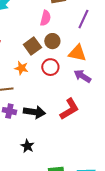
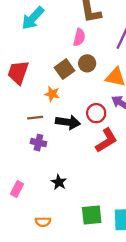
red circle: (50, 67) -> (96, 113), moved
black arrow: (34, 112) -> (68, 122), moved

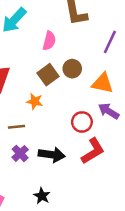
pink semicircle: (79, 37) -> (49, 41), moved
black arrow: (68, 122) -> (52, 155), moved
purple cross: (38, 143) -> (20, 153), turned 35

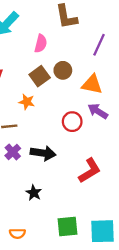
red L-shape: (93, 151) -> (90, 171), moved

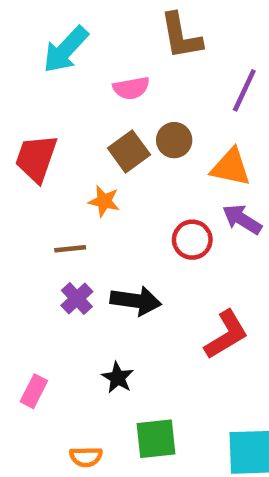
pink semicircle: (41, 44) -> (131, 88), turned 66
green square: (68, 227) -> (156, 439), moved

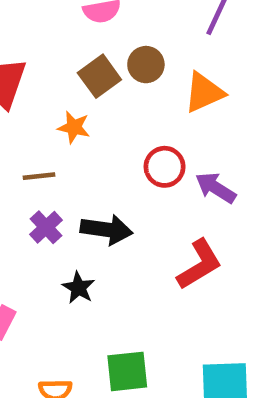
orange triangle: (231, 167) -> (204, 92), turned -36
purple arrow: (242, 219) -> (216, 188), moved
black star: (118, 378) -> (79, 288), moved

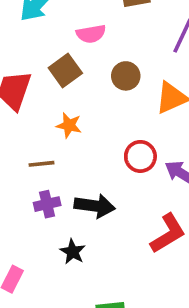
brown square: (99, 76) -> (65, 70), moved
purple cross: (46, 227) -> (47, 204), turned 30

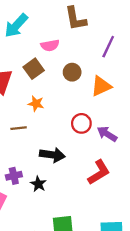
purple cross: (47, 204) -> (14, 176), moved

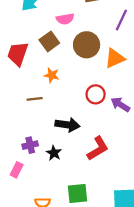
brown circle: (72, 72) -> (87, 45), size x1.5
red L-shape: (99, 172) -> (98, 148), moved

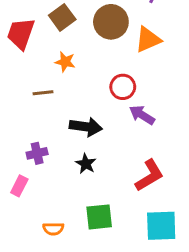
purple arrow: (120, 105) -> (142, 115), moved
red L-shape: (98, 148) -> (149, 176), moved
black star: (54, 153) -> (86, 164), moved

